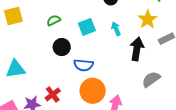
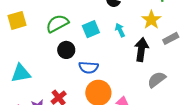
green semicircle: (54, 20) -> (57, 24), size x1.6

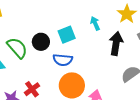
green semicircle: (57, 24) -> (17, 48), moved, turned 75
cyan square: (91, 29) -> (67, 35), moved

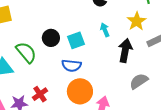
black circle: (41, 42) -> (51, 38), moved

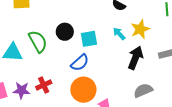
yellow star: (137, 21) -> (140, 29), moved
cyan arrow: (105, 30) -> (119, 34), turned -32
blue semicircle: (71, 66) -> (80, 63), turned -60

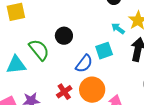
cyan square: (89, 39) -> (104, 51), moved
red cross: (44, 85) -> (64, 92), moved

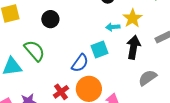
cyan arrow: (118, 29) -> (113, 27), turned -40
black circle: (64, 36) -> (50, 19), moved

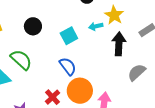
cyan square: (100, 49) -> (69, 36), moved
blue semicircle: (80, 63) -> (68, 66), turned -66

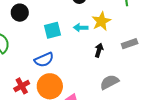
black arrow: (119, 44) -> (99, 50), size x0.6
blue semicircle: (68, 66) -> (44, 60), turned 90

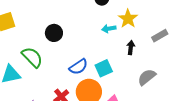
black circle: (20, 13) -> (54, 33), moved
cyan square: (52, 30) -> (104, 68), moved

